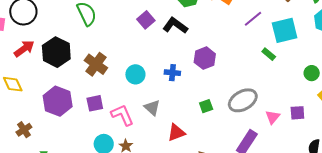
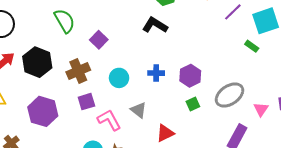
purple square: (146, 20) -> (99, 40), moved
purple hexagon: (205, 58) -> (190, 76), moved
brown cross: (96, 64) -> (78, 71), turned 35
purple square: (95, 103) -> (86, 102), moved

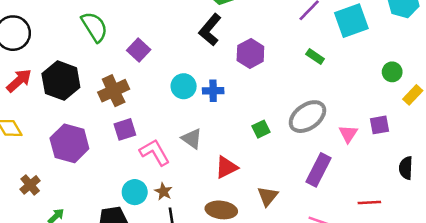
black L-shape: (155, 25) -> (210, 30), turned -80
green rectangle: (252, 46) -> (315, 56), moved
purple hexagon: (190, 76) -> (250, 53), moved
cyan circle: (119, 78) -> (184, 86), moved

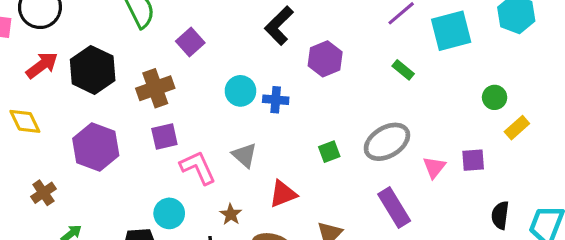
purple rectangle: (318, 170) -> (394, 208), turned -64
brown star: (163, 192) -> (231, 214), moved

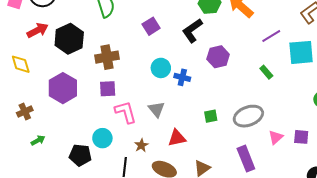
purple square: (190, 42) -> (151, 26), moved

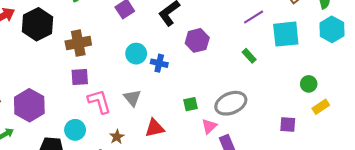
purple hexagon: (63, 88) -> (29, 105), moved
pink triangle: (276, 137) -> (209, 126), moved

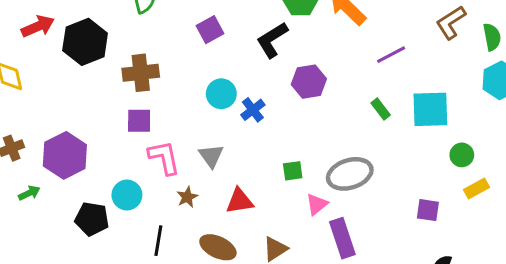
cyan square: (286, 34) -> (430, 109), moved
blue cross: (159, 63) -> (253, 110), turned 35
brown star: (117, 137) -> (187, 197), moved

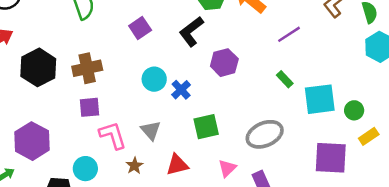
black hexagon: (85, 42) -> (38, 67), moved
cyan square: (430, 109) -> (320, 99), moved
green square: (293, 171) -> (206, 127), moved, size x1.5
pink triangle: (317, 204) -> (227, 168), moved
purple square: (428, 210) -> (331, 158), size x1.8

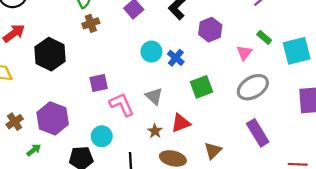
brown cross: (87, 68) -> (91, 23), moved, size x0.7
brown star: (134, 166) -> (155, 131), moved
pink triangle: (227, 168) -> (244, 53), moved

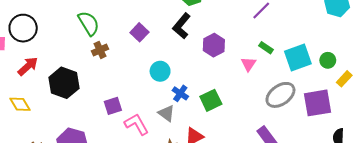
blue cross: (176, 58) -> (180, 93), moved
gray ellipse: (253, 87) -> (280, 95), moved

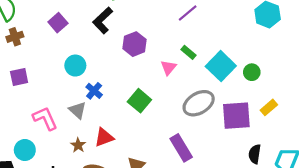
cyan square: (298, 58) -> (221, 66), turned -32
yellow rectangle: (344, 79) -> (269, 107), moved
green square: (211, 100) -> (139, 101), moved, turned -30
purple square: (113, 106) -> (19, 77), moved

